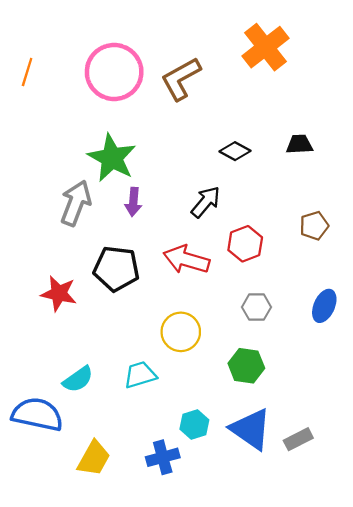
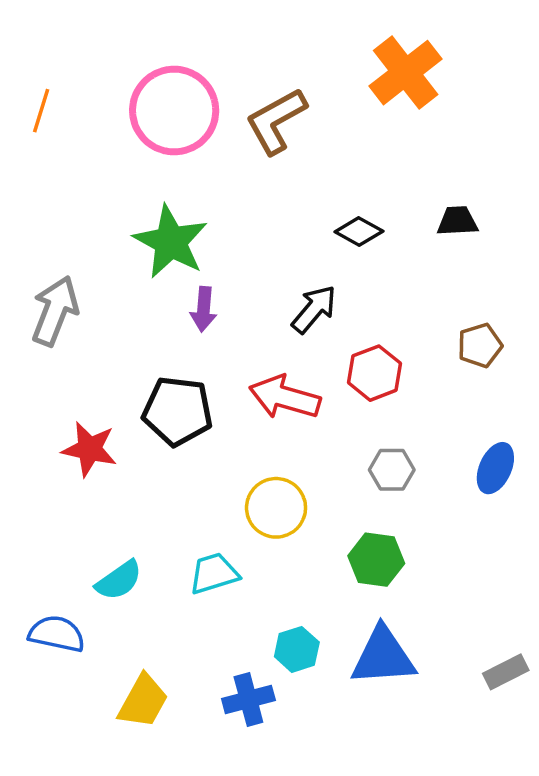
gray arrow: (76, 203) -> (55, 311), moved
blue semicircle: (37, 414) -> (57, 634), size x0.7
blue triangle: (251, 429) -> (383, 656), turned -39
gray rectangle: (298, 439) -> (506, 672), moved

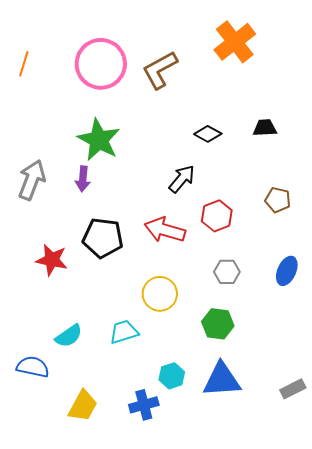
purple arrow: (204, 309) -> (83, 179), moved
brown pentagon: (480, 345) -> (278, 200), turned 30

